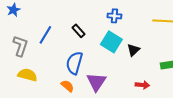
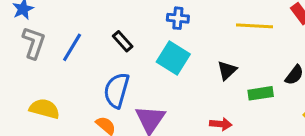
gray L-shape: (20, 46) -> (34, 43), moved
black triangle: (133, 50) -> (227, 70), moved

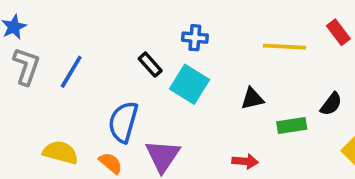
black rectangle: (123, 41) -> (150, 65), moved
black triangle: (227, 70) -> (252, 99), turned 30
yellow semicircle: (44, 109) -> (60, 152), moved

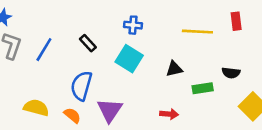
red rectangle: (338, 32) -> (236, 21), turned 30
black rectangle: (150, 65) -> (88, 43), moved
black semicircle: (331, 104) -> (231, 73), turned 60

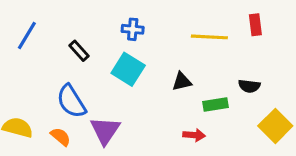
blue line: (44, 50) -> (27, 35), moved
blue semicircle: (81, 86) -> (71, 101), turned -48
red arrow: (169, 114) -> (194, 135), moved

